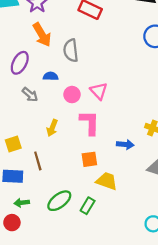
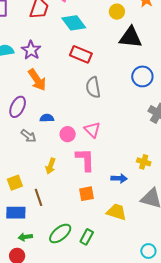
gray semicircle: (71, 50) -> (93, 87), moved
yellow trapezoid: (107, 181) -> (116, 212), moved

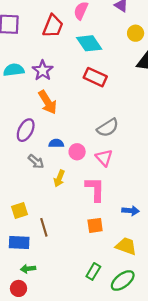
gray semicircle: (93, 87) -> (108, 128), moved, turned -115
pink circle: (68, 134) -> (77, 152), moved
yellow arrow: (51, 166) -> (59, 178), moved
green ellipse: (60, 233) -> (123, 281), moved

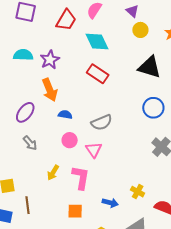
yellow circle: (136, 33) -> (140, 30), moved
blue semicircle: (56, 143) -> (65, 115), moved
yellow arrow: (59, 178) -> (53, 173), moved

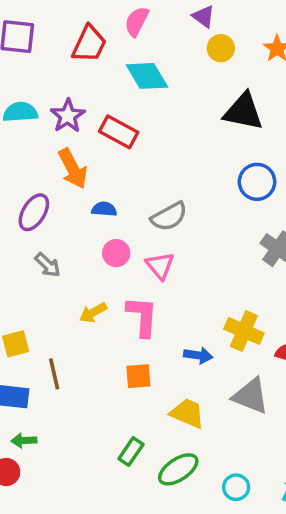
red rectangle: (98, 74) -> (119, 132), moved
yellow arrow: (53, 173) -> (93, 313), turned 35
yellow cross: (138, 192) -> (244, 331), size x1.5

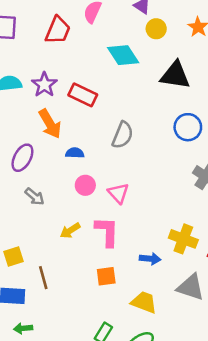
cyan diamond: (147, 76) -> (123, 55), moved
gray semicircle: (169, 216) -> (123, 135), moved, turned -36

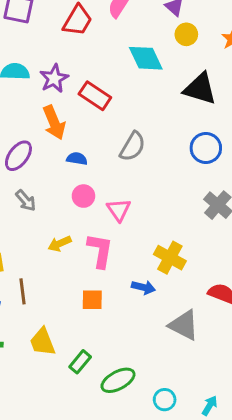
yellow cross: (183, 239) -> (170, 258), moved
yellow trapezoid: (144, 302) -> (42, 342), moved, turned -140

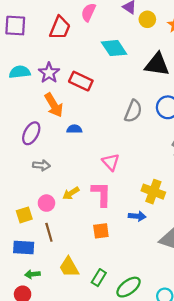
yellow circle: (186, 34) -> (147, 19), moved
gray semicircle: (133, 147) -> (133, 111), moved
pink circle: (83, 196) -> (46, 203), moved
gray arrow: (26, 201) -> (41, 165), turned -35

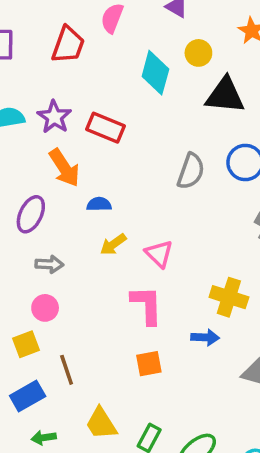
yellow circle: (147, 19) -> (198, 53), moved
cyan diamond: (114, 48) -> (155, 73), turned 52
yellow arrow: (71, 193) -> (113, 244), moved
pink circle: (46, 203) -> (45, 308), moved
blue rectangle: (24, 248) -> (28, 396), turned -30

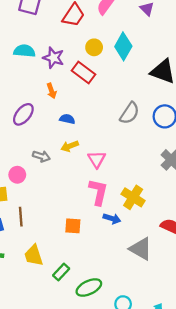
yellow circle: (198, 53) -> (94, 47), moved
purple star: (54, 117) -> (53, 58), turned -30
orange arrow: (64, 168) -> (52, 91), size x0.6
gray arrow: (49, 264) -> (41, 156), moved
pink L-shape: (147, 305) -> (98, 192), moved

